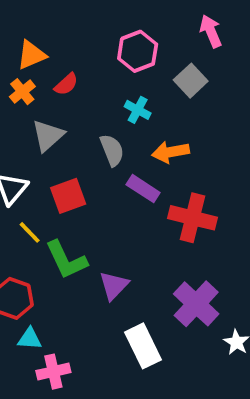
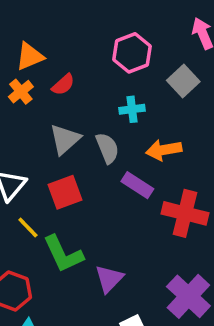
cyan cross: (138, 110) -> (132, 109), turned -35
gray triangle: (48, 135) -> (65, 139), moved

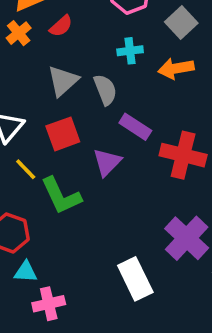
orange arrow: (164, 150) -> (176, 68), moved
purple triangle: (109, 279) -> (107, 162), moved

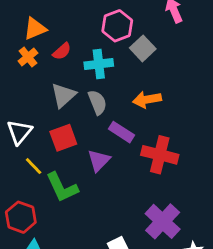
gray square: (181, 22) -> (143, 48), moved
cyan cross: (130, 51) -> (99, 64), moved, size x1.4
orange arrow: (176, 68) -> (147, 99), moved

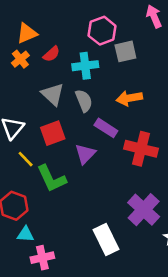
gray square: (143, 48) -> (125, 51), turned 30
gray triangle: (63, 95) -> (53, 94), turned -35

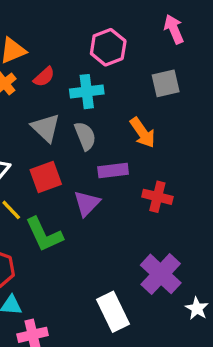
gray square: (125, 51) -> (166, 83), moved
orange arrow: (129, 98) -> (143, 133), turned -115
purple rectangle: (106, 128) -> (113, 170), turned -40
red cross: (141, 149) -> (157, 197), size x0.7

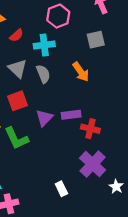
purple rectangle: (113, 170) -> (71, 115), moved
red cross: (157, 197) -> (90, 129), moved
white rectangle: (113, 312) -> (61, 189), size x0.6

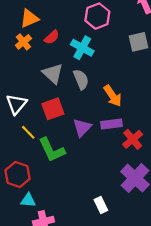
cyan cross: (44, 45) -> (82, 48), turned 36
orange arrow: (81, 72) -> (113, 96), moved
red cross: (90, 129) -> (133, 139), turned 36

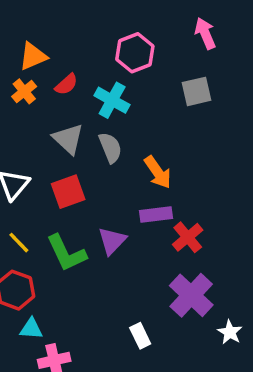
purple triangle: (82, 128) -> (112, 241), moved
yellow line: (28, 132) -> (19, 243), moved

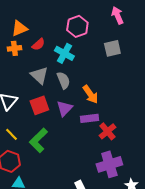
orange cross: (24, 91) -> (14, 48), turned 32
purple triangle: (112, 241) -> (64, 108), moved
green L-shape: (66, 253) -> (38, 140), turned 70
purple cross: (191, 295) -> (109, 164), turned 30

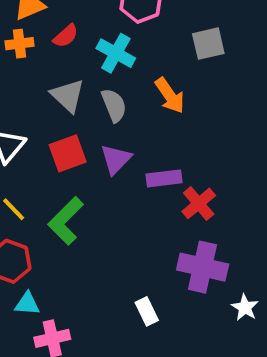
orange arrow: (90, 94) -> (170, 96), moved
purple cross: (109, 164) -> (203, 267), turned 30

